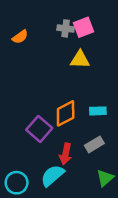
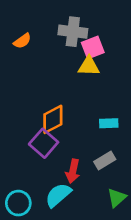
pink square: (84, 27) -> (93, 48), moved
gray cross: (66, 28) -> (73, 32), size x1.5
orange diamond: (66, 113) -> (53, 119), moved

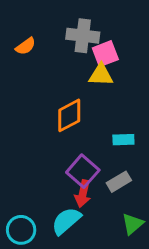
orange diamond: (53, 119) -> (69, 115), moved
purple square: (44, 143) -> (83, 171), moved

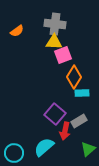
pink square: (105, 54) -> (63, 55), moved
yellow triangle: (101, 75) -> (54, 42), moved
orange diamond: (69, 115) -> (74, 77), moved, turned -30
red arrow: (83, 194) -> (65, 131), moved

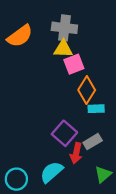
orange semicircle: (17, 31) -> (20, 36), size x1.6

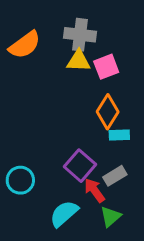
pink square: (74, 64) -> (106, 67), moved
red arrow: (76, 153) -> (95, 190), turned 132
green triangle: (103, 174) -> (111, 217), moved
cyan circle: (16, 179) -> (20, 180), moved

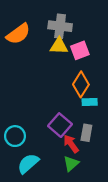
gray rectangle: (115, 176) -> (86, 133), turned -49
cyan semicircle: (64, 214) -> (28, 164), moved
green triangle: (111, 217) -> (71, 164), moved

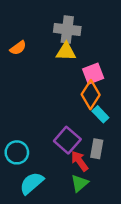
orange semicircle: (18, 34) -> (18, 48), moved, size x0.6
pink square: (80, 50) -> (93, 74), moved
cyan rectangle: (90, 102) -> (100, 114), turned 48

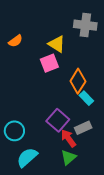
gray cross: (67, 29) -> (85, 25), moved
yellow triangle: (66, 52) -> (57, 44), turned 30
pink square: (93, 74) -> (49, 63), moved
gray rectangle: (97, 149) -> (83, 128), turned 56

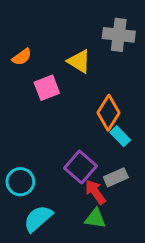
pink square: (49, 63) -> (47, 88), moved
green triangle: (68, 157) -> (95, 218), turned 49

